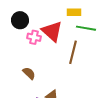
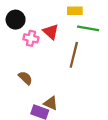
red triangle: (52, 31) -> (51, 32), size x0.7

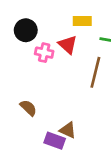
yellow rectangle: (75, 11) -> (82, 21), moved
brown semicircle: (25, 78) -> (28, 108), moved

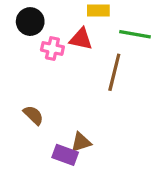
red triangle: (68, 45) -> (81, 39), turned -30
brown triangle: (68, 130) -> (81, 142), turned -42

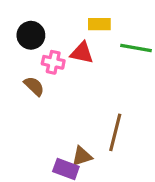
brown line: (114, 72) -> (115, 132), moved
brown semicircle: (33, 115) -> (34, 86), moved

